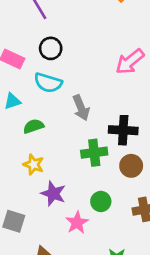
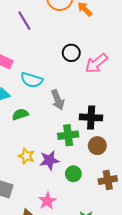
black circle: (51, 48) -> (71, 53), moved
yellow star: (34, 165) -> (26, 156), moved
purple star: (53, 194) -> (49, 160), moved, turned -30
pink star: (77, 223) -> (47, 201), moved

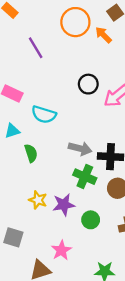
gray arrow: (58, 100) -> (80, 148), moved, turned -54
green semicircle: (20, 114) -> (31, 153), turned 91
green cross: (68, 135) -> (85, 177), turned 30

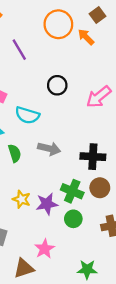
black circle: (88, 84) -> (57, 85), moved
gray arrow: (80, 148) -> (49, 149), moved
green cross: (85, 177) -> (72, 191), moved

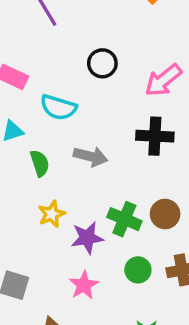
black cross: (93, 157) -> (155, 136), moved
yellow star: (22, 199) -> (52, 214), moved, turned 30
green circle: (73, 219) -> (138, 270), moved
pink star: (45, 249) -> (84, 285), moved

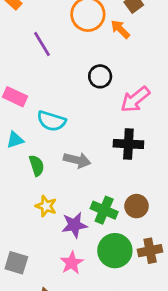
black circle: (102, 63) -> (100, 76), moved
yellow star: (52, 214) -> (46, 206), turned -30
green circle: (138, 270) -> (115, 251), size x1.6

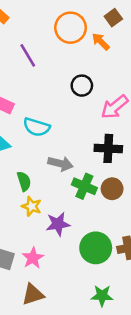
green semicircle: (37, 166) -> (24, 181), moved
brown circle: (137, 206) -> (112, 189), moved
green cross: (104, 210) -> (84, 186), moved
pink star: (72, 263) -> (33, 258), moved

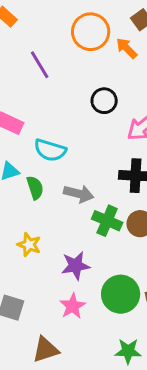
green semicircle: (24, 181) -> (35, 188), moved
yellow star: (32, 206) -> (29, 245), moved
pink star: (33, 258) -> (73, 306), moved

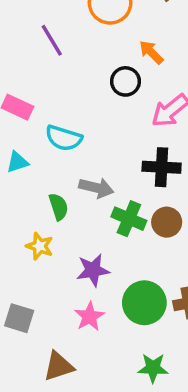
orange arrow: (127, 48) -> (151, 52), moved
green semicircle: (35, 188) -> (59, 207), moved

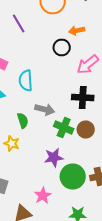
orange arrow: (151, 52) -> (77, 30), turned -56
cyan semicircle: (64, 138) -> (26, 80), turned 70
purple star: (93, 270) -> (54, 158), moved
pink star: (89, 316) -> (43, 196), moved

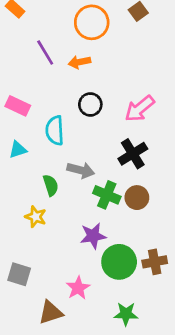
orange arrow: (77, 30) -> (79, 62), moved
black circle: (62, 48) -> (90, 104), moved
black cross: (83, 98) -> (133, 154), turned -35

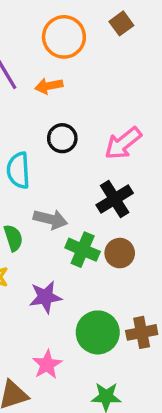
purple star: (93, 236) -> (45, 297), moved

